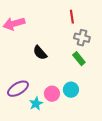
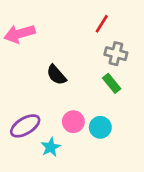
red line: (72, 17) -> (102, 24), turned 40
pink circle: (52, 94) -> (73, 122), moved

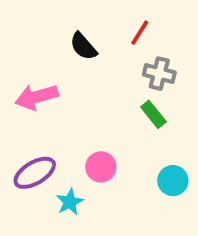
pink arrow: (19, 34) -> (37, 97), moved
black semicircle: (56, 75) -> (83, 46), moved
cyan circle: (100, 127) -> (173, 181), moved

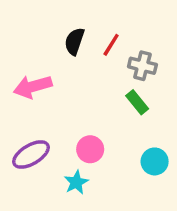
red line: (140, 33) -> (111, 45), moved
black semicircle: (83, 46) -> (75, 41), turned 60
cyan star: (70, 202) -> (76, 182), moved

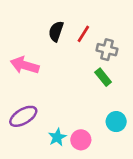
pink arrow: (33, 87) -> (25, 65), turned 32
pink circle: (90, 149) -> (81, 140), moved

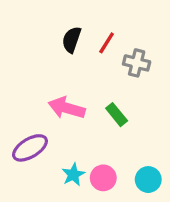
pink arrow: (25, 65) -> (67, 108), moved
green rectangle: (103, 77) -> (117, 115), moved
cyan circle: (116, 122) -> (148, 180), moved

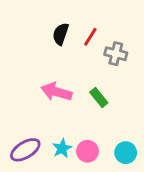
purple ellipse: (30, 148) -> (25, 150), moved

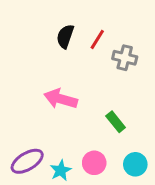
green rectangle: (99, 98) -> (116, 122), moved
cyan star: (62, 148) -> (61, 170), moved

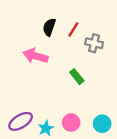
pink arrow: (61, 99) -> (35, 56), moved
green rectangle: (116, 122) -> (77, 77), moved

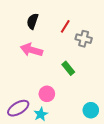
black semicircle: (49, 27) -> (33, 21), moved
pink circle: (71, 123) -> (47, 94), moved

